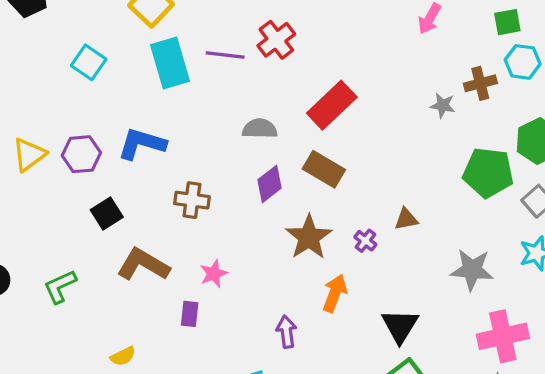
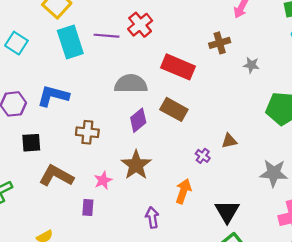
brown cross: (480, 83) -> (220, 43), moved
red rectangle: (332, 105) -> (178, 67), turned 68
gray semicircle: (260, 129) -> (131, 84), size x1.4
black square: (107, 213) -> (31, 143), turned 30
brown star: (309, 237) -> (136, 165), moved

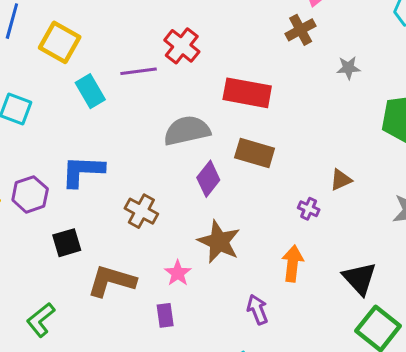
cyan rectangle: (70, 42) -> (90, 91), size x0.7
brown cross: (220, 43) -> (301, 30), moved
brown cross: (87, 132) -> (141, 211), turned 35

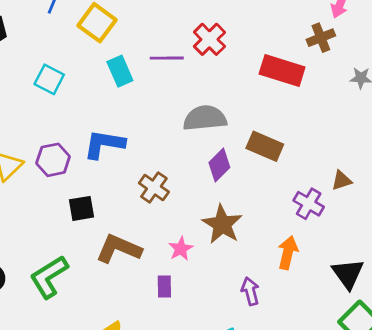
red rectangle: (247, 93) -> (282, 71), moved
purple cross: (309, 209) -> (309, 204), size x1.5
green L-shape: (41, 320) -> (49, 277), size x1.4

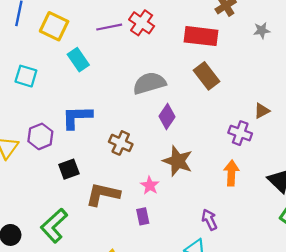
purple line: (167, 58) -> (109, 27), moved
brown rectangle: (265, 146) -> (206, 76), moved, turned 40
purple arrow: (250, 291) -> (209, 220), moved

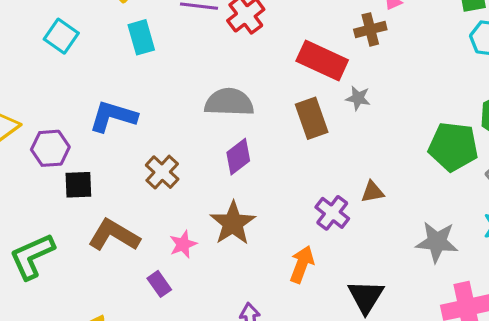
gray star: (262, 30) -> (358, 98), moved
purple hexagon: (40, 136) -> (50, 148), moved
purple rectangle: (143, 216) -> (159, 284), turned -42

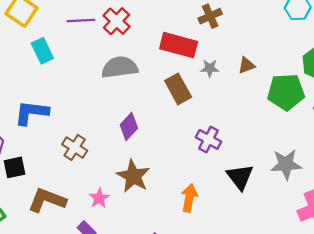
gray semicircle: (229, 102) -> (120, 67), moved
brown triangle: (372, 192) -> (246, 65), moved
purple cross: (332, 213) -> (209, 139), moved
black triangle: (366, 297) -> (240, 177), moved

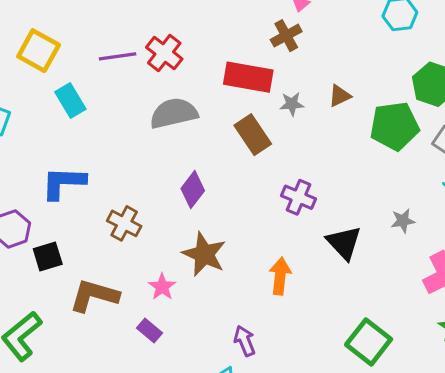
gray star: (286, 164) -> (403, 221), size x0.6

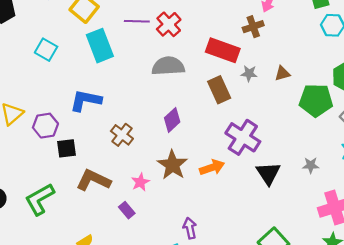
cyan rectangle: (70, 101) -> (100, 46), size x1.4
purple cross: (298, 197) -> (243, 137), size x1.5
orange arrow: (280, 276) -> (212, 167), moved, turned 55

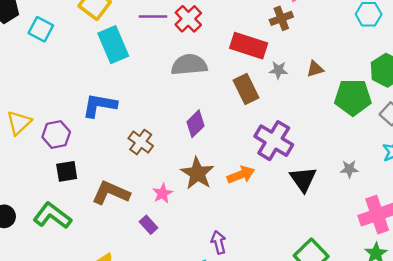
cyan square: (46, 50) -> (41, 29), moved
black square: (66, 148) -> (67, 171), moved
green L-shape: (40, 199) -> (52, 216), turned 68

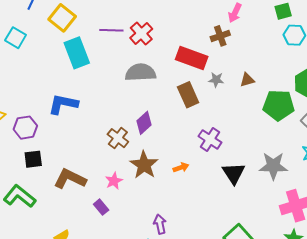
purple cross: (274, 141) -> (210, 139), size x0.7
brown cross: (141, 142) -> (118, 138), moved
gray star: (349, 169) -> (273, 166), size x1.8
orange arrow: (241, 175) -> (181, 168), size x0.7

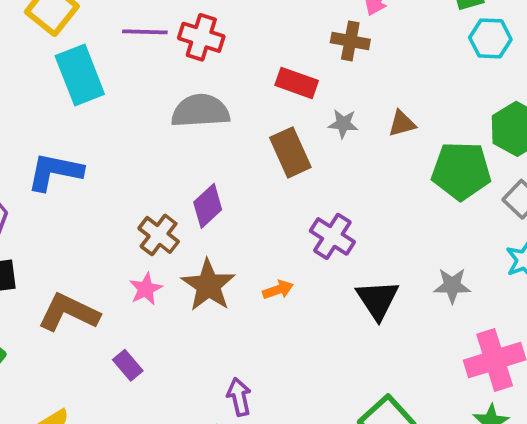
red cross: (141, 33) -> (201, 37), turned -30
brown cross: (220, 36) -> (350, 41), turned 30
red rectangle: (192, 58) -> (297, 83), size x0.7
gray star: (273, 166) -> (452, 286), size x0.7
pink star: (114, 181) -> (146, 289), moved

